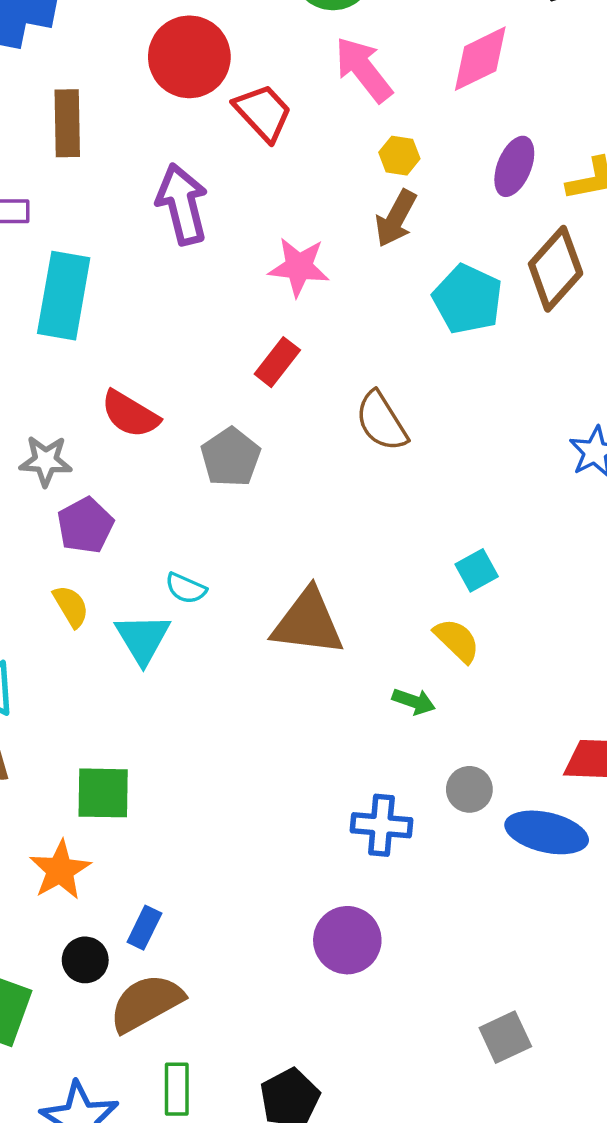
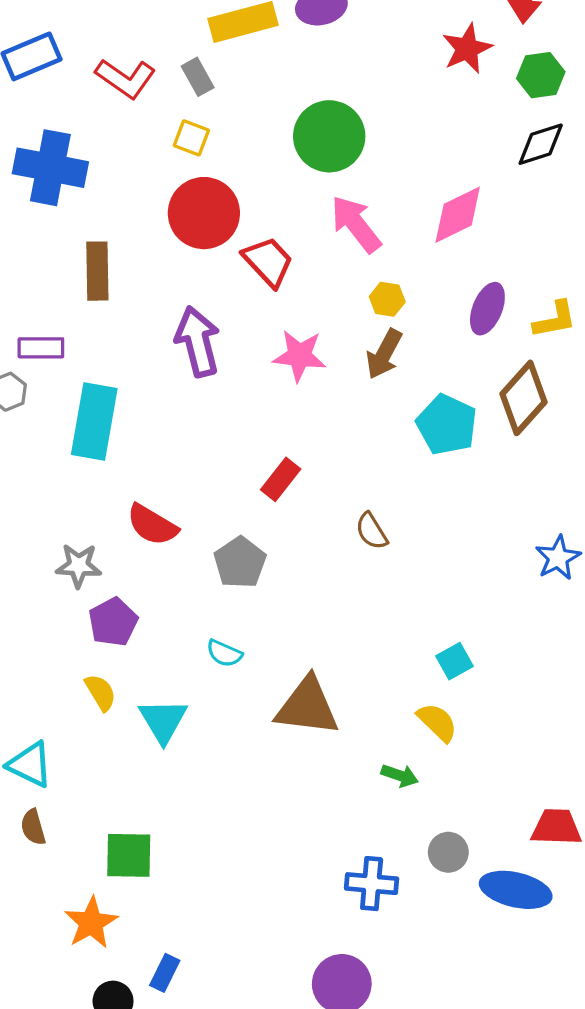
pink star: (299, 267) -> (299, 356), moved
brown semicircle: (381, 421) -> (372, 531), size x0.7
cyan semicircle: (186, 588) -> (224, 653), moved

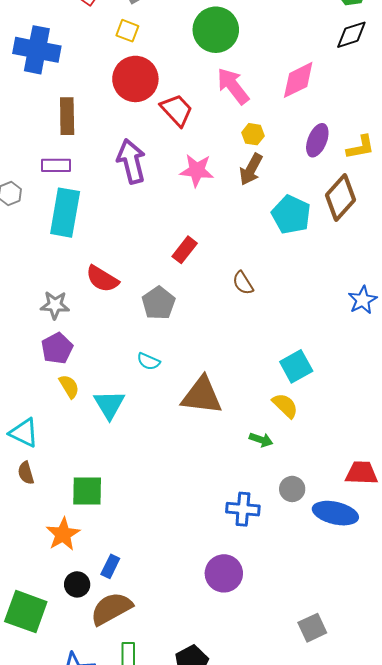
purple rectangle: (41, 348) -> (56, 165), moved
purple pentagon: (113, 622) -> (57, 348), moved
cyan square: (455, 661) -> (296, 366), size x1.4

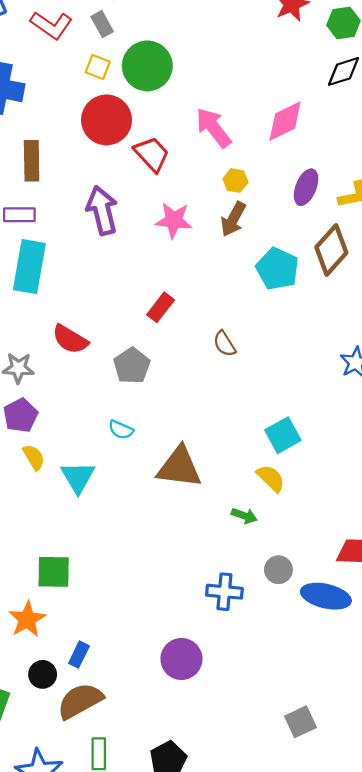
green circle: (216, 30) -> (147, 66), moved
purple circle: (224, 573) -> (181, 659), moved

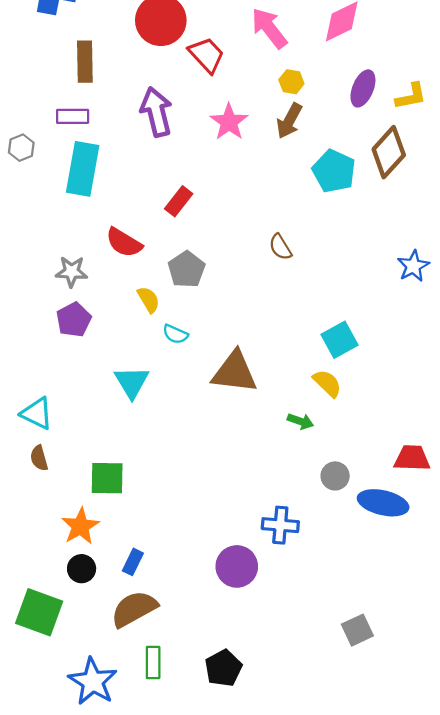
pink star: (174, 220) -> (229, 122), turned 30
red rectangle: (161, 307) -> (179, 201), moved
yellow semicircle: (34, 457) -> (149, 300), moved
blue cross: (224, 592) -> (280, 525), moved
black circle: (43, 674) -> (82, 569), moved

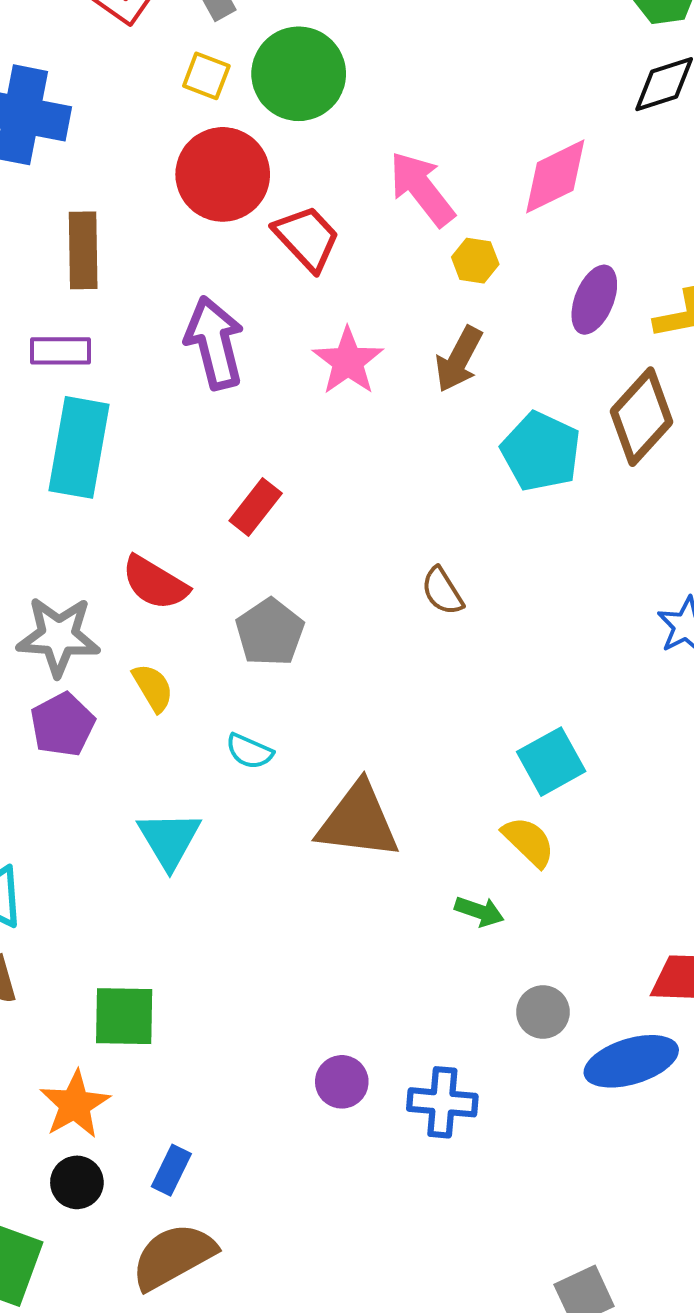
yellow hexagon: (291, 82) -> (475, 261), moved
gray star: (71, 272) -> (58, 636), size x1.4
yellow semicircle: (149, 300) -> (153, 688), moved
blue ellipse: (383, 503) -> (631, 1061), turned -30
purple circle: (237, 566) -> (342, 1082), moved, size x0.7

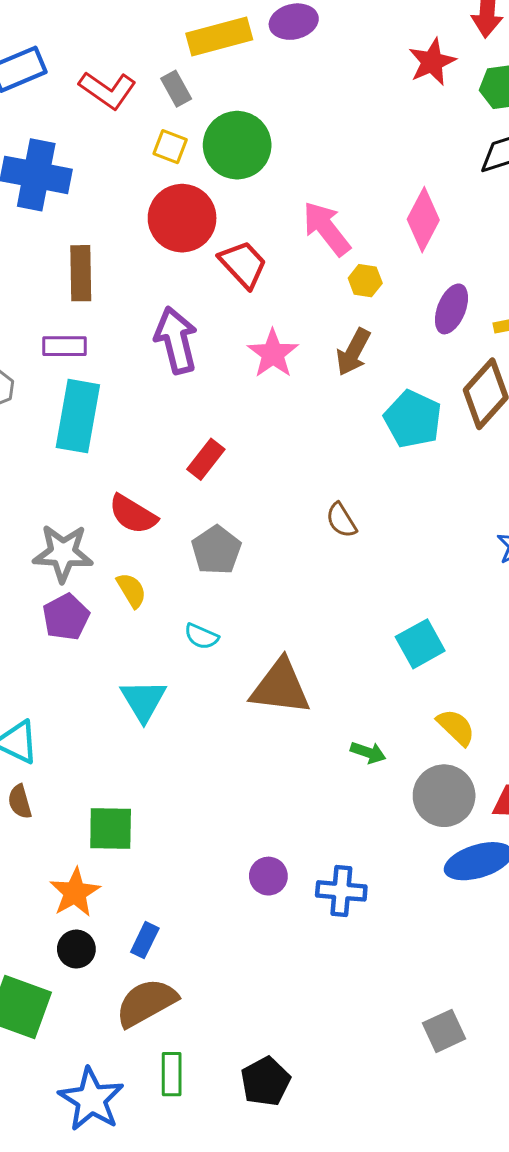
pink diamond: (555, 176) -> (423, 220), turned -36
yellow semicircle: (529, 842) -> (456, 727), moved
gray circle: (543, 1012) -> (444, 796), moved, size x1.6

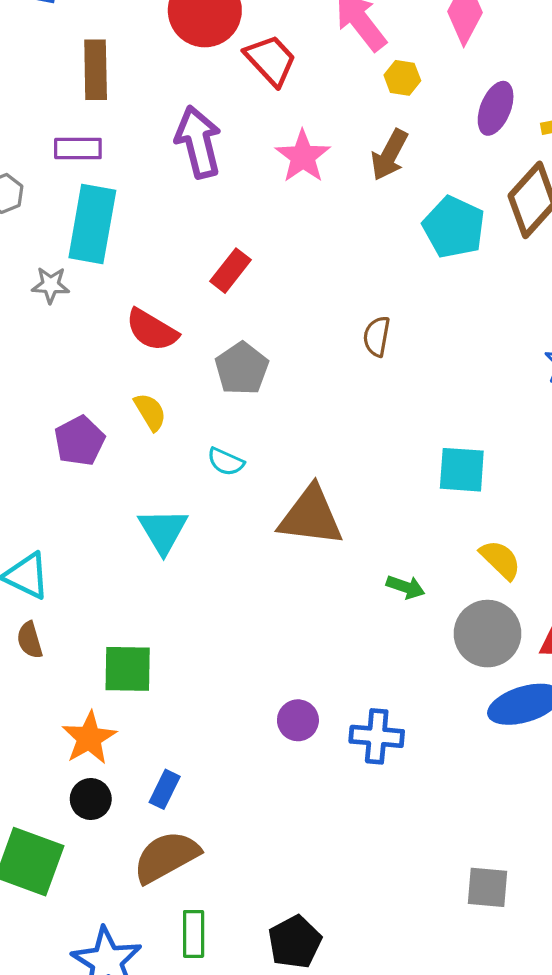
brown semicircle: (341, 520) -> (377, 336), turned 42
gray star: (63, 553) -> (51, 285), moved, size x0.6
cyan square: (420, 644) -> (462, 470), turned 33
gray square: (444, 1031) -> (488, 887), turned 30

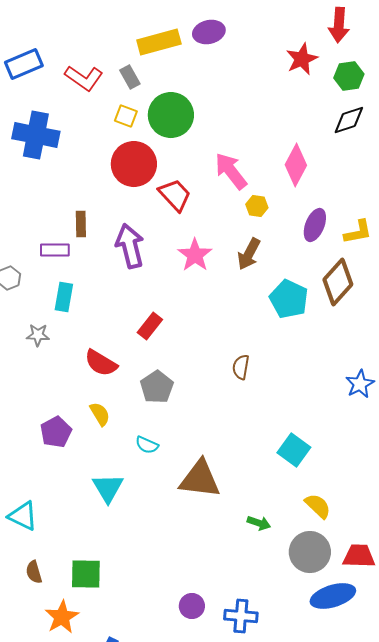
brown rectangle: (96, 70) -> (81, 224), moved, size x0.7
cyan rectangle: (92, 224) -> (64, 297), size x0.6
cyan square: (462, 470) -> (294, 450), turned 32
brown semicircle: (30, 640) -> (34, 572), moved

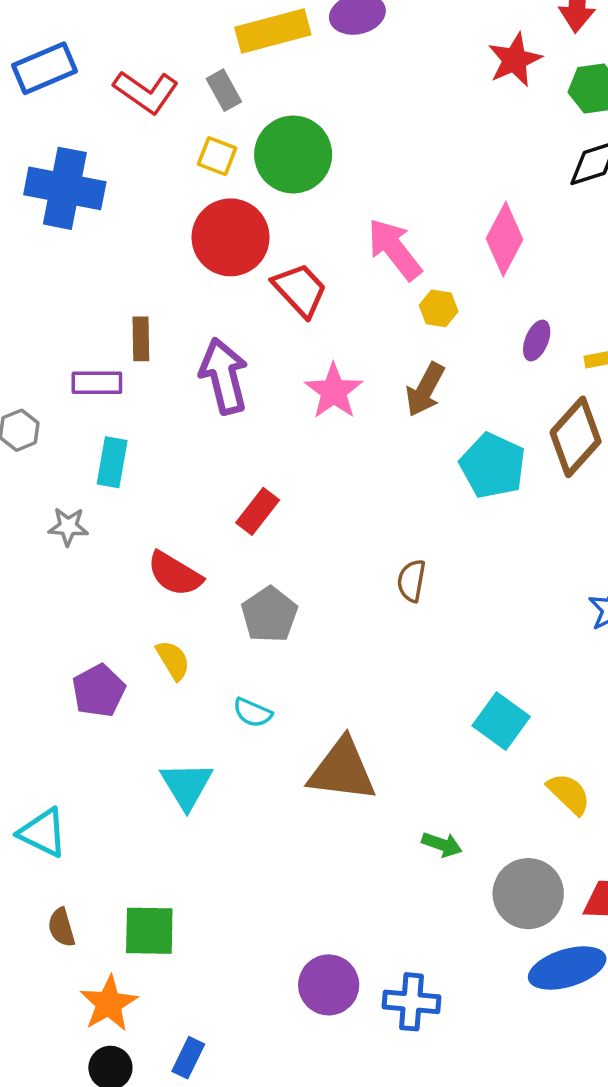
purple ellipse: (315, 225) -> (537, 341), size x0.7
yellow semicircle: (318, 506) -> (569, 794), moved
purple circle: (192, 606) -> (329, 985), size x1.4

